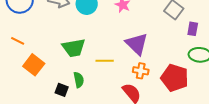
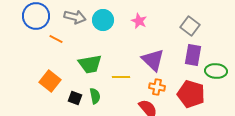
purple rectangle: (193, 29) -> (193, 55), moved, size x1.5
orange line: (18, 41) -> (56, 39), moved
black square: (62, 90) -> (75, 98), moved

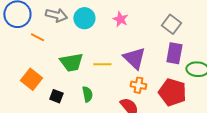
yellow line: (121, 77) -> (102, 64), moved
green semicircle: (95, 96) -> (87, 94), moved

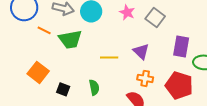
gray square: (171, 24) -> (155, 17), moved
purple triangle: (134, 58) -> (141, 51), size x0.7
green trapezoid: (71, 62) -> (70, 39), moved

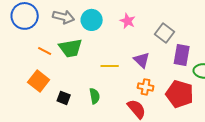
gray square: (155, 17) -> (165, 33), moved
orange line: (44, 30) -> (45, 51), moved

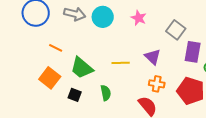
green trapezoid: (71, 48) -> (82, 68), moved, turned 50

